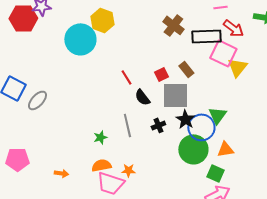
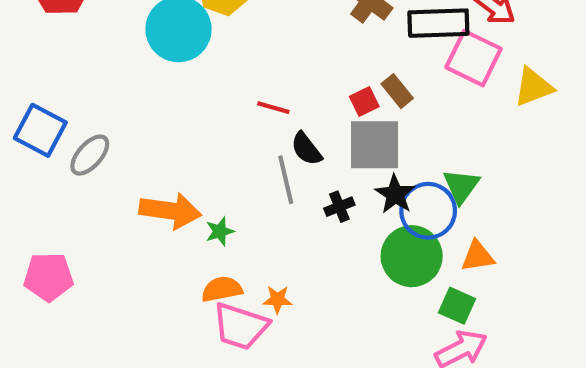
yellow triangle: (237, 67) -> (533, 87), moved, turned 30
red square: (161, 74) -> (364, 101), moved
red line: (126, 77) -> (273, 108), turned -42
gray line: (127, 125) -> (286, 180), moved
orange arrow: (61, 173) -> (170, 211), moved, size x2.0

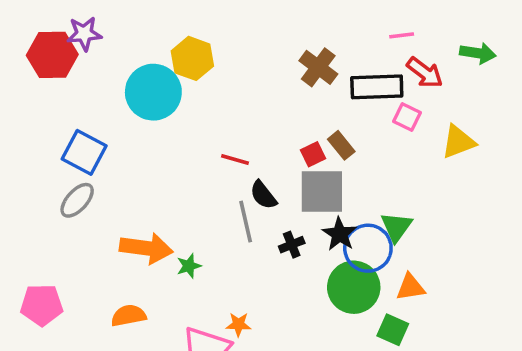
pink square: (474, 58) -> (407, 117), size x0.6
blue square: (40, 130) -> (84, 152), moved
orange semicircle: (222, 289) -> (129, 316), moved

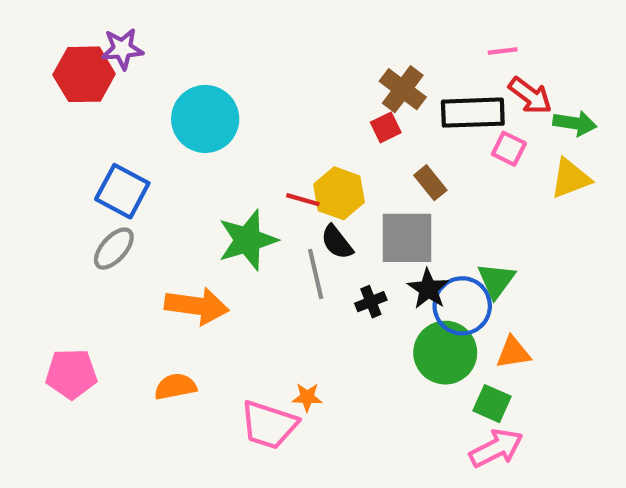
green arrow: (478, 53) -> (575, 123), moved
yellow hexagon: (192, 58) -> (339, 193), moved
red square: (313, 154) -> (386, 127), moved
green star: (189, 266) -> (248, 240), moved, size x2.0

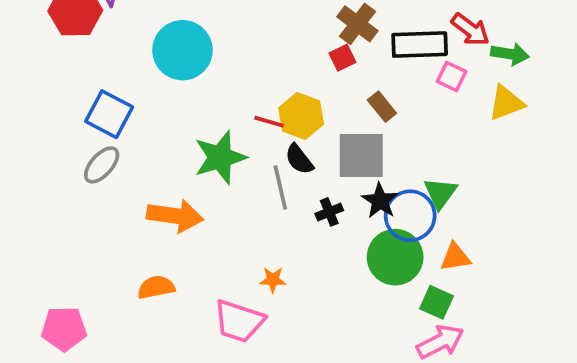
pink pentagon: (71, 374) -> (64, 329), moved
orange star: (307, 397) -> (273, 280), moved

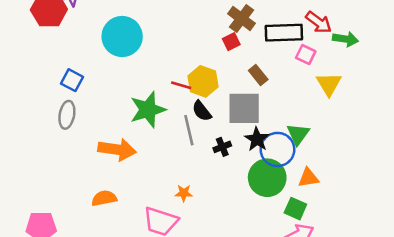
yellow triangle: (506, 103) -> (329, 84), moved, turned -40
blue square: (109, 114) -> (72, 80), size x0.7
gray ellipse: (102, 165) -> (67, 115), turned -32

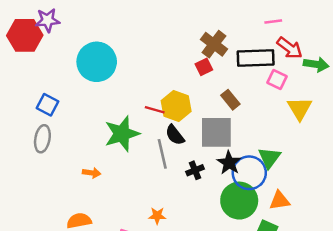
orange arrow: (117, 149) -> (92, 173), size x0.5

